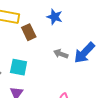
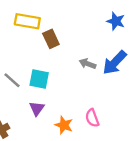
blue star: (55, 17) -> (116, 21), moved

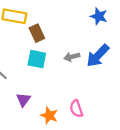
gray arrow: (87, 64) -> (72, 57), turned -35
cyan square: (39, 79) -> (37, 59), moved

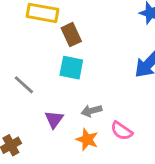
gray arrow: (72, 57) -> (91, 111), moved
pink semicircle: (76, 109) -> (122, 131), turned -36

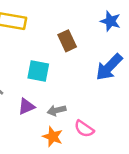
brown rectangle: (71, 35) -> (67, 41), moved
purple triangle: (54, 119) -> (26, 106), moved, turned 30

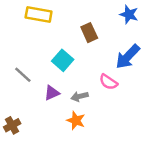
cyan square: (38, 71) -> (63, 60), turned 30
pink semicircle: (84, 129) -> (108, 82), moved

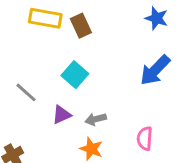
brown rectangle: (89, 33) -> (81, 26), moved
pink semicircle: (108, 82) -> (145, 138), moved, turned 60

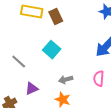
purple triangle: (62, 115) -> (32, 89), moved
pink semicircle: (145, 138) -> (99, 79), moved

